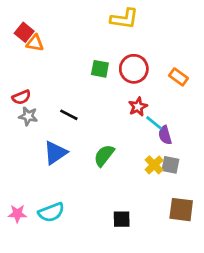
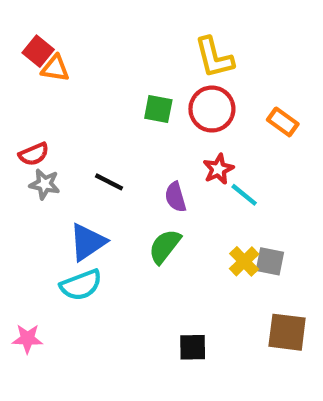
yellow L-shape: (124, 19) -> (214, 58), moved, turned 68
purple semicircle: (165, 135) -> (175, 197), moved
cyan semicircle: (51, 212) -> (81, 285), moved

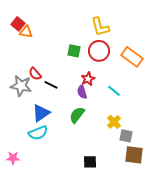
orange rectangle: (283, 122) -> (132, 57), size x1.5
red semicircle: (34, 154) -> (35, 74), moved, turned 72
red star: (218, 169) -> (88, 79), moved
gray star: (45, 184) -> (21, 86), size x1.5
gray square: (270, 261) -> (126, 136), moved

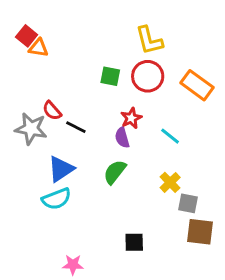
pink star: (13, 158) -> (73, 265), moved

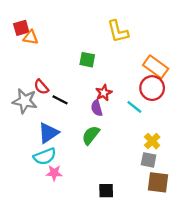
red square: (27, 36) -> (21, 28), turned 35
red circle: (148, 76) -> (152, 88), moved
yellow cross: (170, 182) -> (152, 141), moved
pink star: (73, 265) -> (54, 173), moved

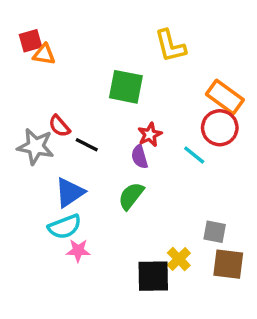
green square: (87, 60) -> (126, 87), size x1.5
yellow cross: (152, 141) -> (179, 259), moved
black square: (106, 191) -> (153, 276), size x1.5

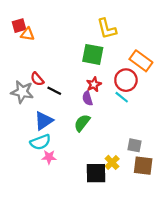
green square: (126, 87) -> (93, 54), moved
red circle: (220, 128) -> (126, 80), moved

